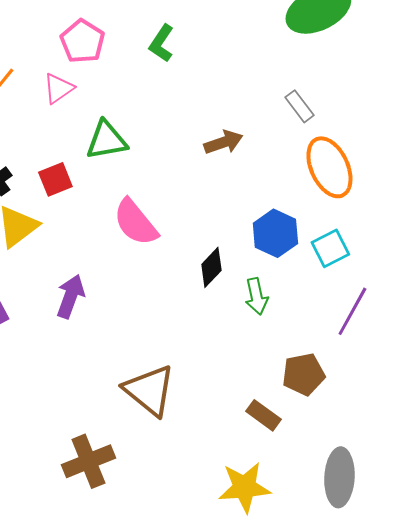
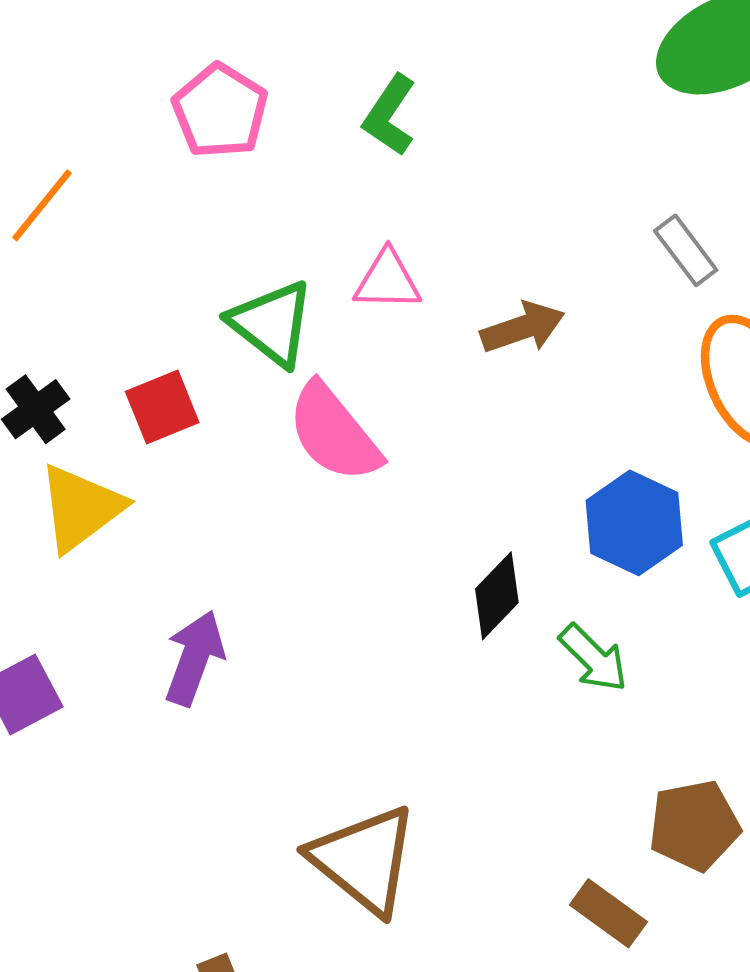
pink triangle: (58, 88) -> (387, 280), moved, turned 36
green triangle: (106, 140) -> (272, 323), turned 48
pink semicircle: (135, 222) -> (334, 433), moved
green arrow: (256, 296) -> (593, 658), turned -33

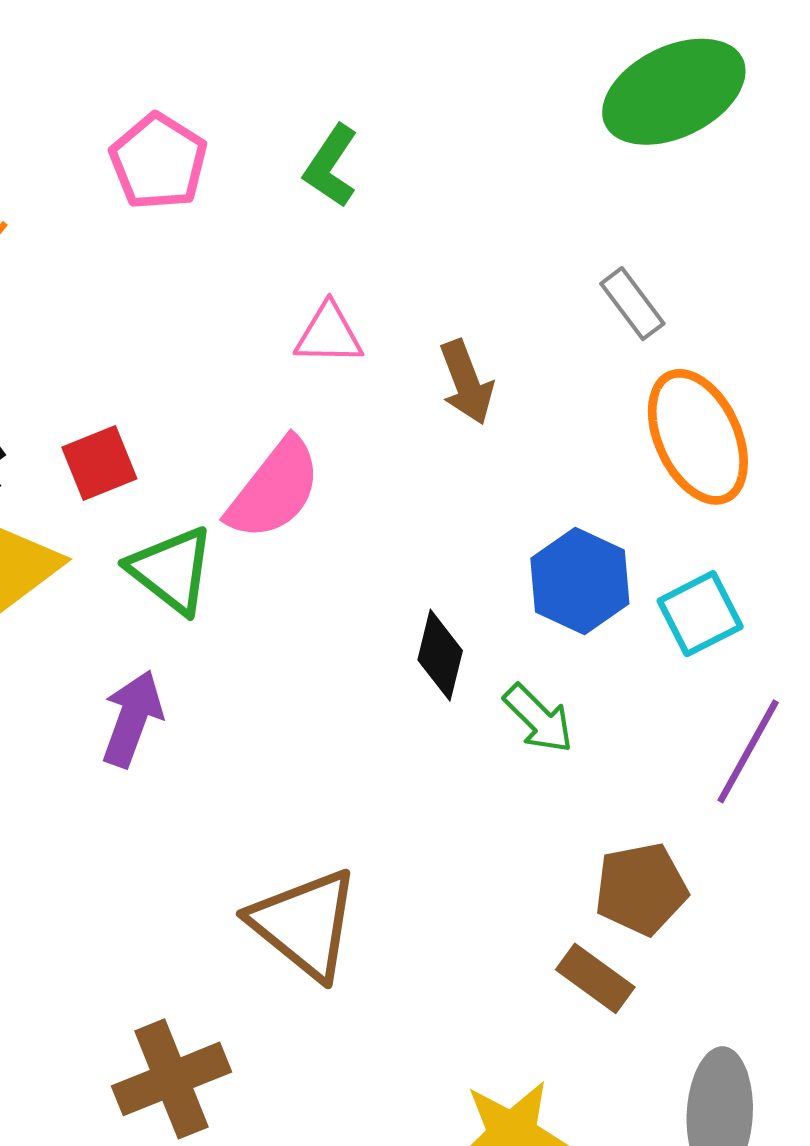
green triangle: (272, 323) -> (172, 570), moved
brown arrow: (523, 328) -> (466, 382), turned 88
pink semicircle: (334, 433) -> (274, 489), turned -103
black diamond: (497, 596) -> (440, 655), turned -30
brown rectangle: (608, 913) -> (595, 978), moved

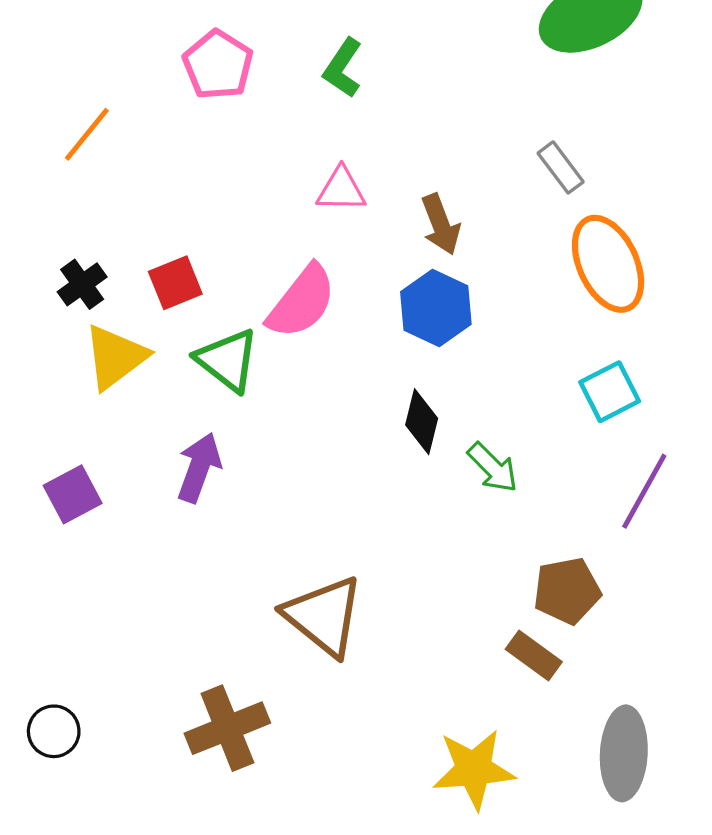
blue hexagon: (580, 581) -> (436, 308), moved

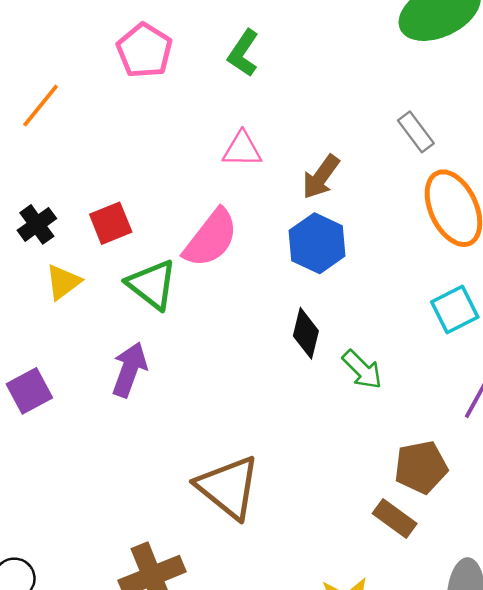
brown arrow: (441, 224) -> (321, 177), turned 57
yellow triangle: (115, 357) -> (63, 282), size x0.7

